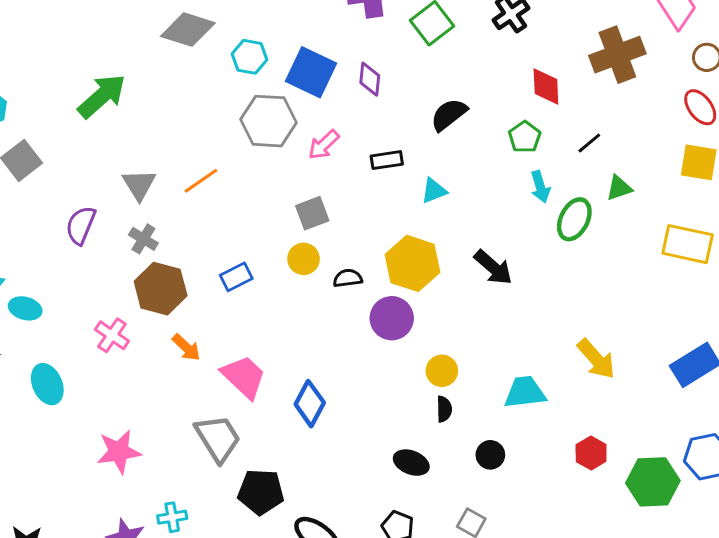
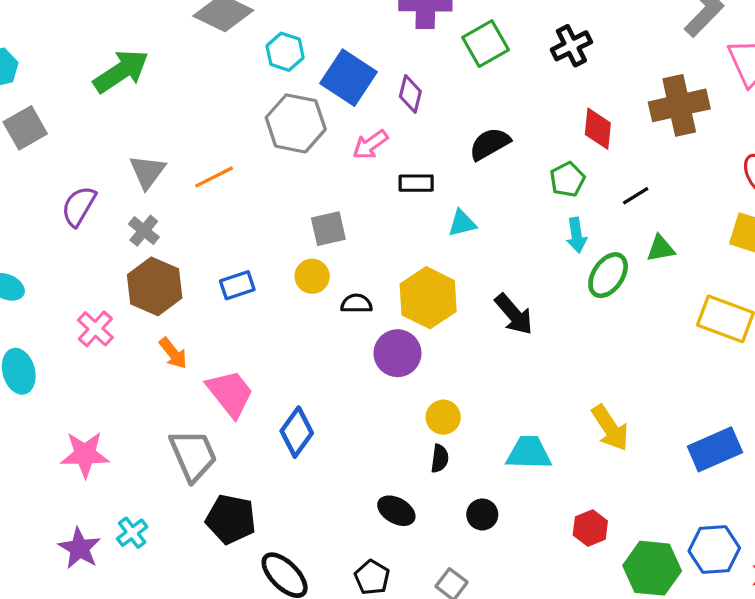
pink arrow: (324, 145) -> (370, 145), moved
cyan cross: (172, 517) -> (132, 533), turned -36

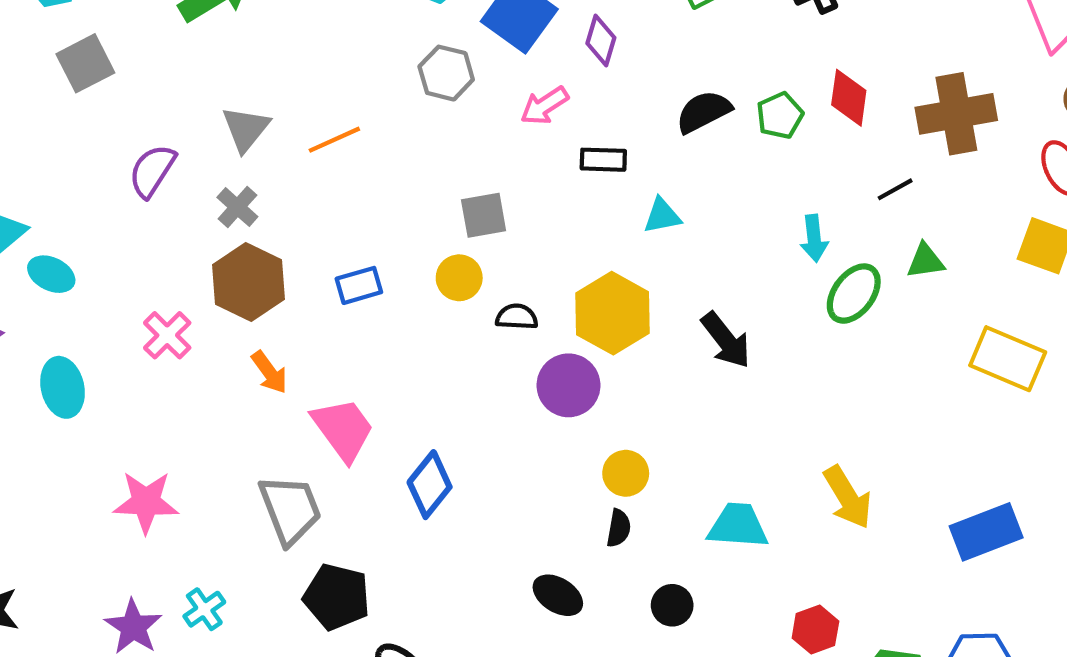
brown cross: (679, 105) -> (956, 114), moved
gray hexagon: (296, 123) -> (446, 73), size x0.7
green pentagon: (567, 179) -> (780, 115), moved

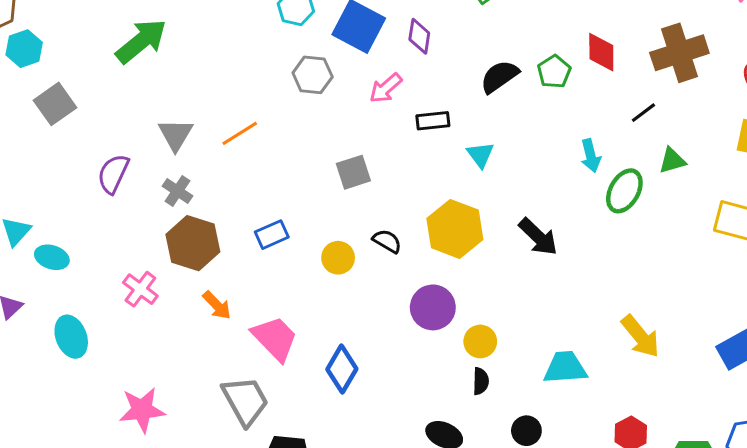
cyan triangle: (662, 216) -> (480, 155), turned -48
yellow circle: (459, 278) -> (338, 258), moved
black semicircle: (517, 317) -> (387, 241), turned 36
purple circle: (568, 385) -> (433, 307), moved

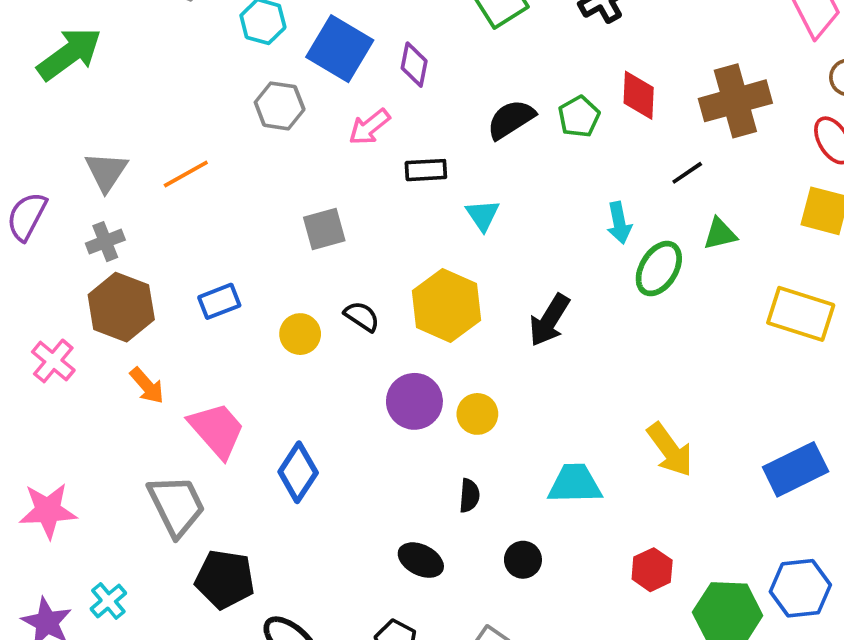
gray cross: (178, 191) -> (105, 242), turned 32
black arrow: (538, 237) -> (549, 320), turned 75
yellow circle: (480, 341) -> (477, 414), moved

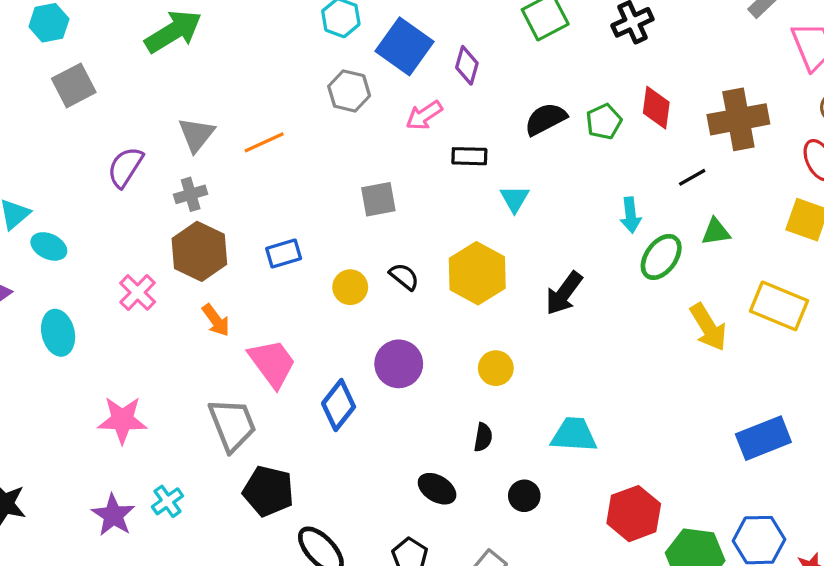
purple circle: (414, 401) -> (399, 364), moved
yellow arrow: (670, 450) -> (708, 327), moved
red hexagon: (652, 570) -> (634, 514), size x1.5

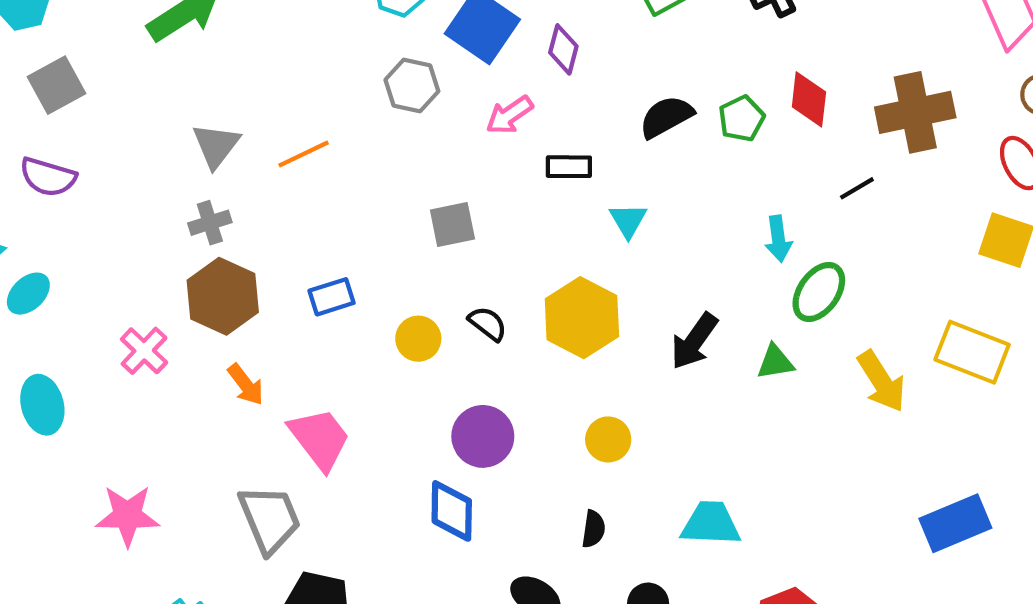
purple semicircle: (125, 167) -> (48, 177), moved, turned -105
green triangle: (716, 232) -> (775, 362), moved
cyan ellipse: (49, 246) -> (28, 294), turned -68
blue diamond: (339, 405) -> (452, 511), moved, turned -36

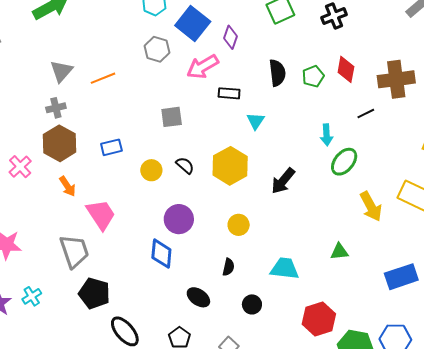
pink arrow: (509, 115) -> (203, 67), size x1.4
black semicircle: (666, 117) -> (277, 73), turned 108
green triangle: (775, 362) -> (339, 252), moved

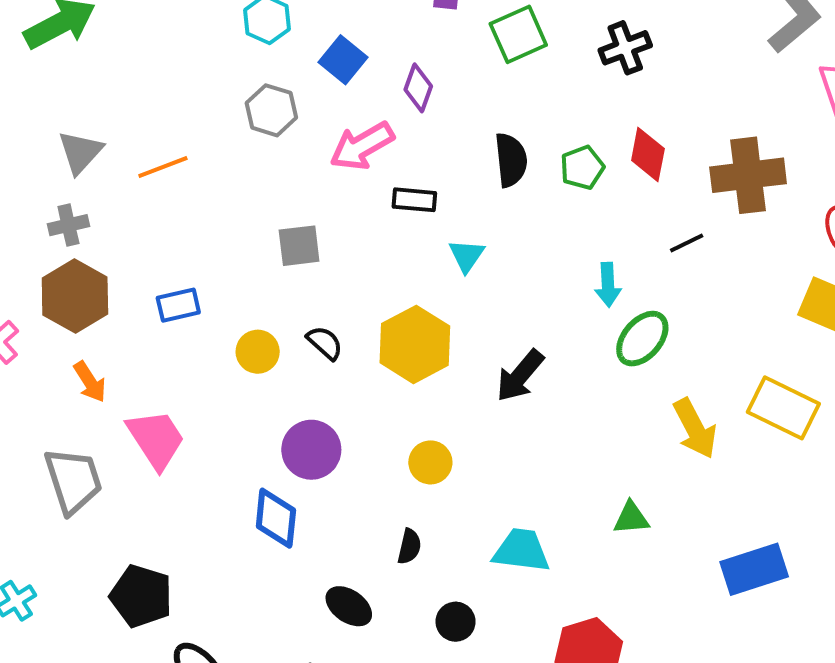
blue square: (193, 24) -> (343, 60), size x0.7
gray trapezoid: (74, 251) -> (73, 480), moved

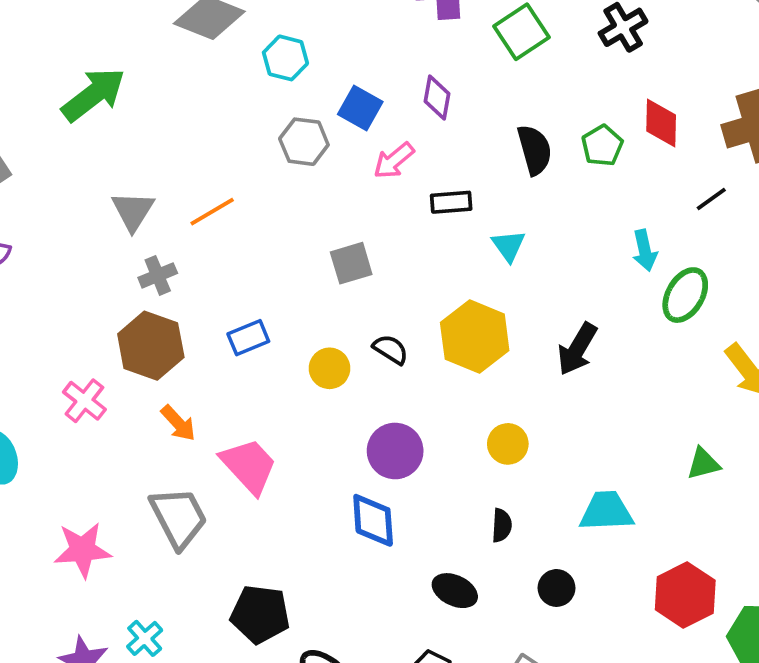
blue square: (343, 60) -> (360, 108), moved
pink arrow: (362, 146) -> (394, 161), size x0.7
gray cross: (68, 225) -> (158, 275), moved

